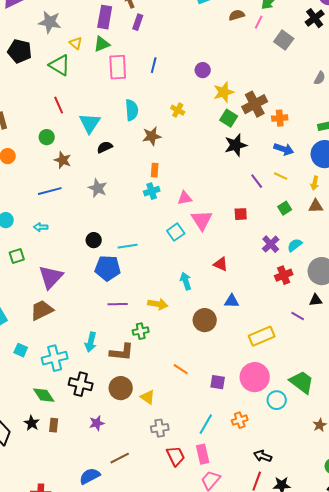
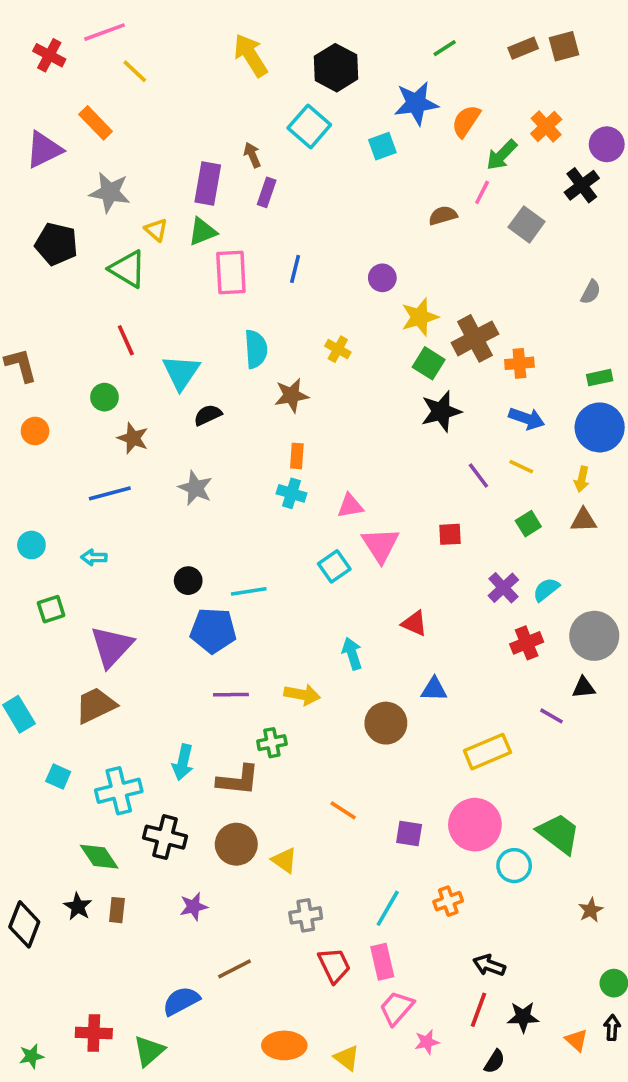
brown semicircle: (237, 15) -> (443, 216), moved
cyan cross: (152, 191) -> (291, 493), turned 35

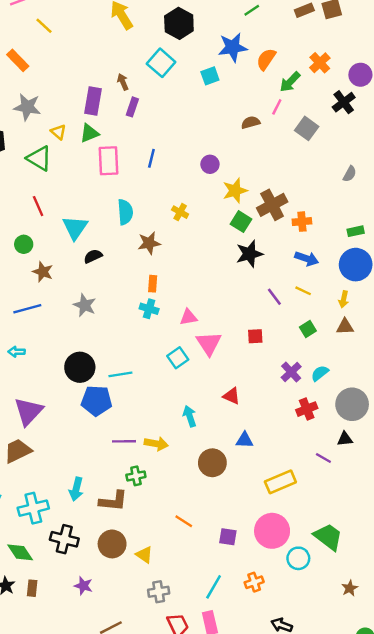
black circle: (188, 581) -> (80, 367), size x1.6
purple line: (231, 695) -> (124, 441), moved
purple star: (194, 907) -> (83, 586), turned 30

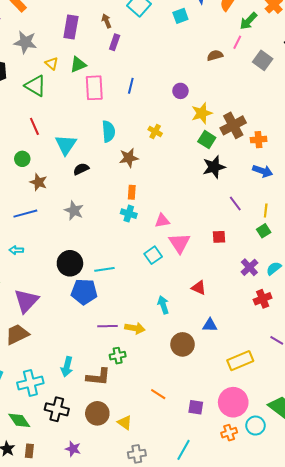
purple rectangle: (93, 101) -> (71, 27), moved
yellow line: (303, 291) -> (266, 211), moved, turned 72
orange cross: (254, 582) -> (229, 433), moved

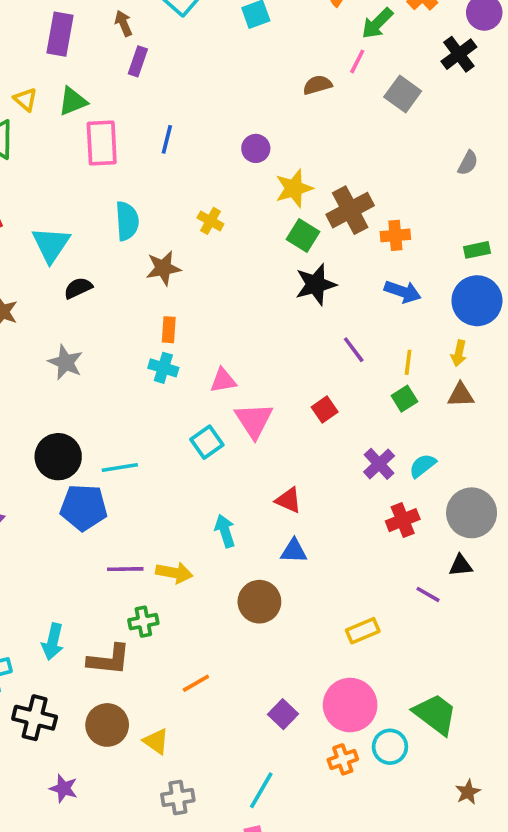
red square: (219, 237) -> (325, 410), turned -32
blue triangle: (210, 325) -> (294, 551), moved
yellow rectangle: (240, 361) -> (363, 631), size x0.7
orange line: (158, 394) -> (196, 683), moved, turned -63
purple square: (196, 407) -> (283, 714), turned 35

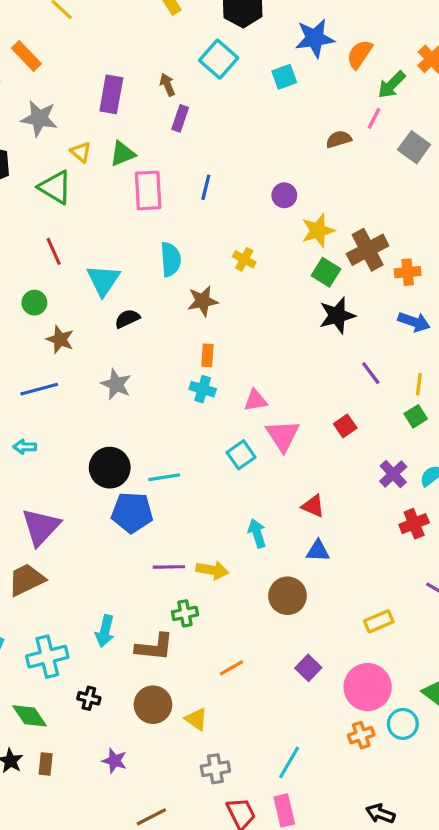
purple square: (283, 714) -> (308, 668), moved
black cross: (35, 718) -> (89, 698), size x0.6

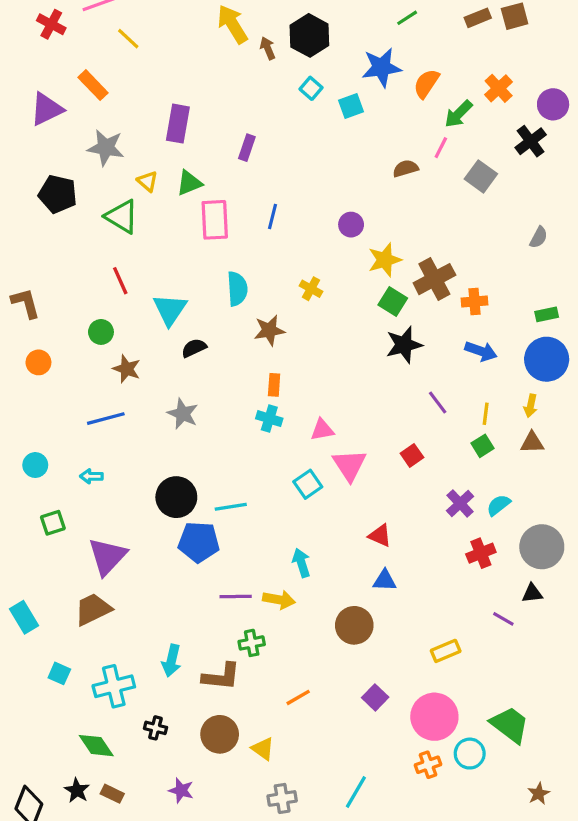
cyan square: (219, 59) -> (311, 88), moved, size x0.6
brown arrow: (167, 85) -> (268, 48), moved
cyan arrow: (257, 533) -> (301, 563), moved
brown rectangle: (46, 764) -> (112, 794), turned -70

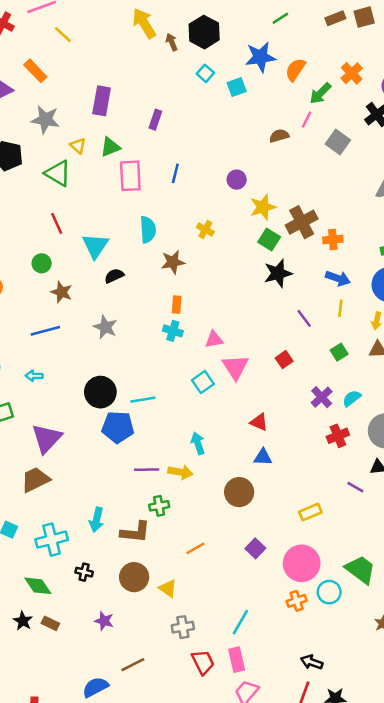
yellow line: (486, 414) -> (340, 308), moved

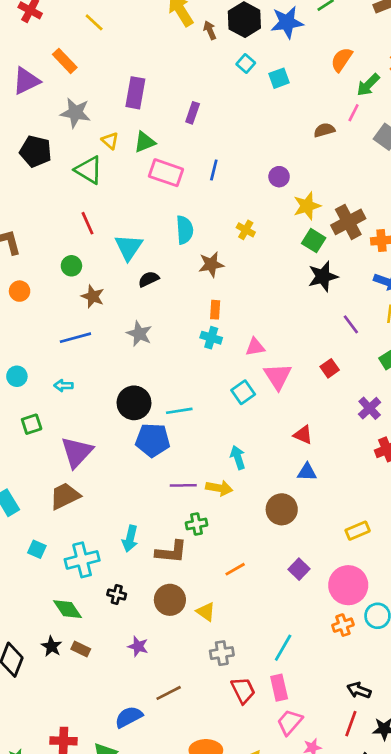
blue star: (260, 57) -> (287, 22), moved
pink rectangle: (130, 176) -> (166, 173), turned -68

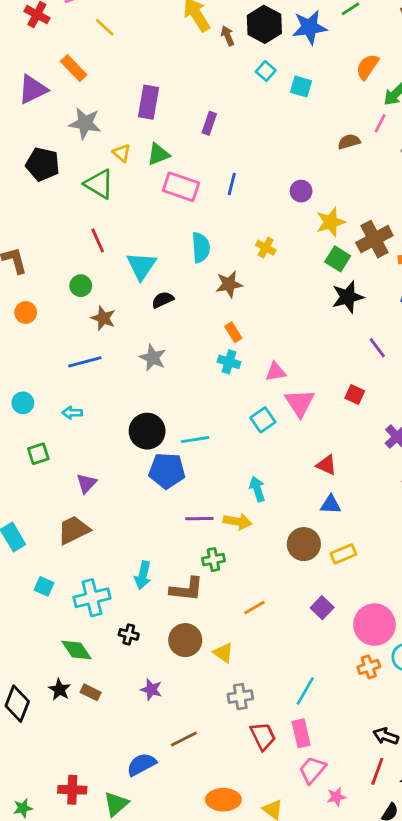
cyan square: (279, 78) -> (301, 87), turned 36
orange rectangle: (215, 310) -> (233, 332), turned -36
red square: (330, 368) -> (355, 394), turned -30
purple triangle: (77, 452) -> (86, 483), size x0.6
yellow rectangle: (358, 531) -> (343, 554), moved

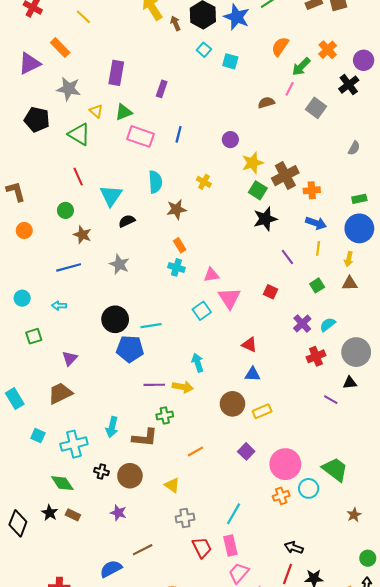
blue star: (309, 27) -> (237, 17), turned 30
brown circle: (185, 640) -> (130, 476), moved

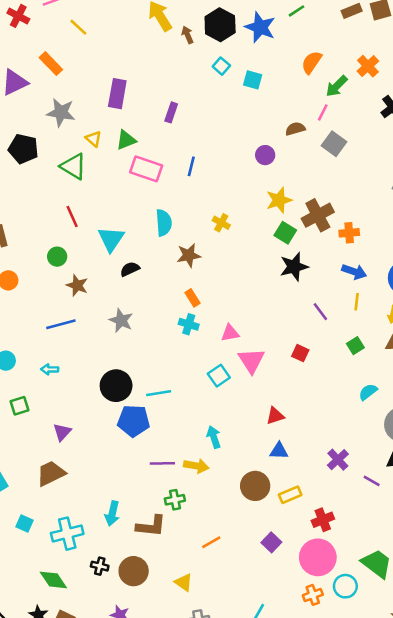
gray square: (316, 108) -> (334, 144), moved
purple circle: (230, 140) -> (265, 155), moved
purple cross: (302, 324) -> (338, 460), moved
red triangle: (249, 345) -> (275, 416), turned -42
red cross: (316, 356) -> (323, 520), moved

